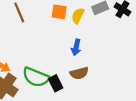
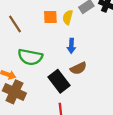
green semicircle: (36, 77) -> (30, 57), moved
black rectangle: (56, 83) -> (59, 81), size x1.5

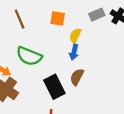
yellow semicircle: (68, 17) -> (75, 36), moved
brown semicircle: (78, 68) -> (77, 77), turned 133

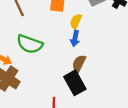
black rectangle: (54, 87) -> (75, 83), moved

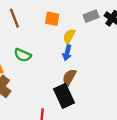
green semicircle: (30, 44) -> (23, 55), size x0.7

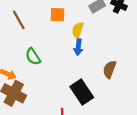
green semicircle: (23, 55) -> (33, 57), turned 42
brown semicircle: (69, 77) -> (110, 69), moved

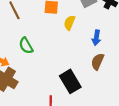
blue arrow: (78, 47) -> (96, 38), moved

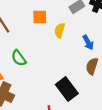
blue arrow: (96, 38) -> (88, 42), turned -32

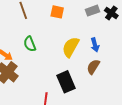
yellow semicircle: (60, 30) -> (71, 47), moved, size x1.5

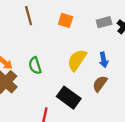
green semicircle: (30, 44) -> (35, 66), moved
black rectangle: (66, 82) -> (69, 98), turned -35

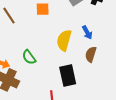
black rectangle: (69, 98) -> (68, 75), turned 60

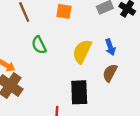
green semicircle: (29, 57) -> (39, 45), moved

